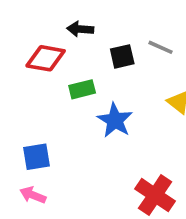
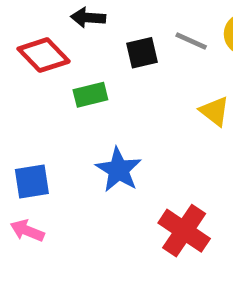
red diamond: (46, 58) -> (44, 55), turned 36
blue star: (115, 120) -> (119, 170), moved

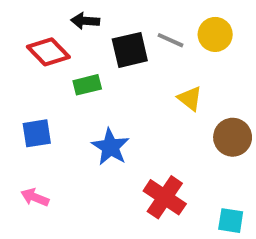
black square: (142, 53) -> (130, 50), size x1.4
blue square: (32, 181) -> (37, 133), moved

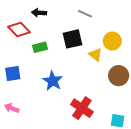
yellow circle: (215, 34) -> (112, 41), moved
gray line: (171, 40) -> (85, 14), moved
black square: (130, 50) -> (72, 39), moved

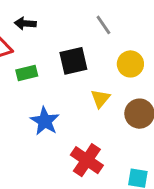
gray line: (85, 14) -> (103, 25), moved, turned 32
yellow triangle: (96, 55) -> (100, 99), moved, turned 32

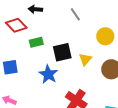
gray line: (103, 25) -> (75, 14), moved
black square: (73, 61) -> (62, 52), moved

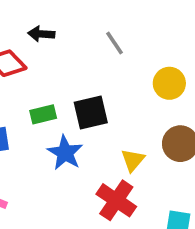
green rectangle: (36, 42) -> (43, 114), moved
yellow triangle: (85, 59) -> (133, 160), moved

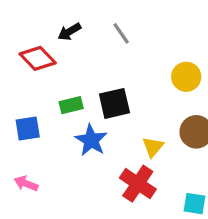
black arrow: (41, 34) -> (69, 32), turned -35
gray line: (114, 43) -> (121, 33), moved

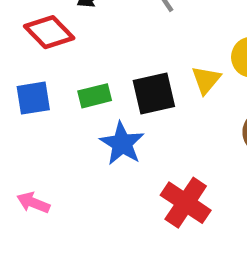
blue square: (28, 128) -> (33, 98), moved
yellow triangle: (153, 147) -> (206, 80), moved

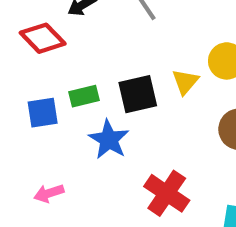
blue square: (33, 98) -> (43, 113), moved
pink arrow: (33, 203) -> (49, 193), moved, turned -40

